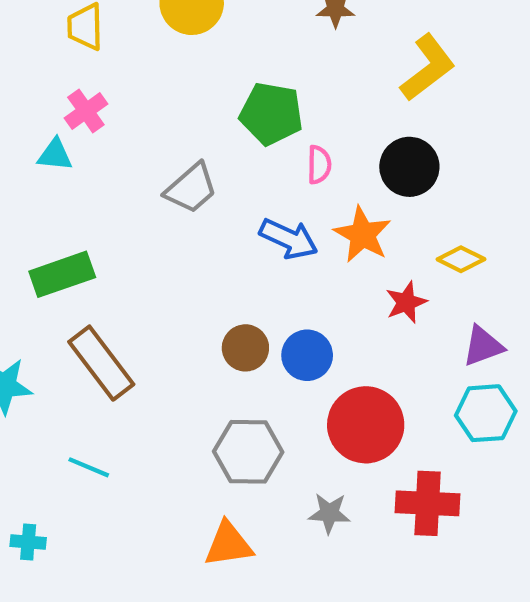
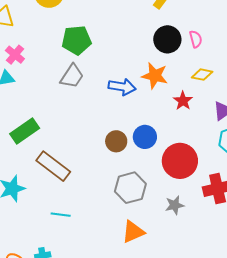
green pentagon: (271, 114) -> (76, 40), moved
pink semicircle: (319, 165) -> (196, 39), moved

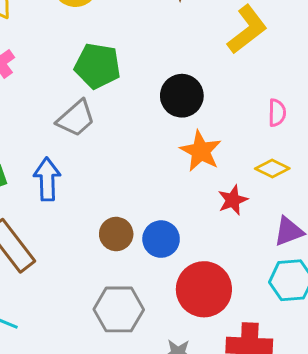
black circle: (167, 39) -> (182, 96), moved
blue arrow: (122, 87) -> (47, 179), moved, turned -116

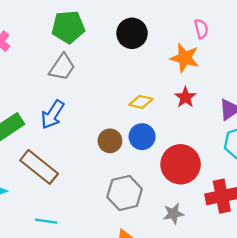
orange star: (201, 151) -> (185, 58), moved
yellow diamond: (272, 169) -> (141, 102), moved
blue arrow: (47, 179) -> (53, 115), turned -132

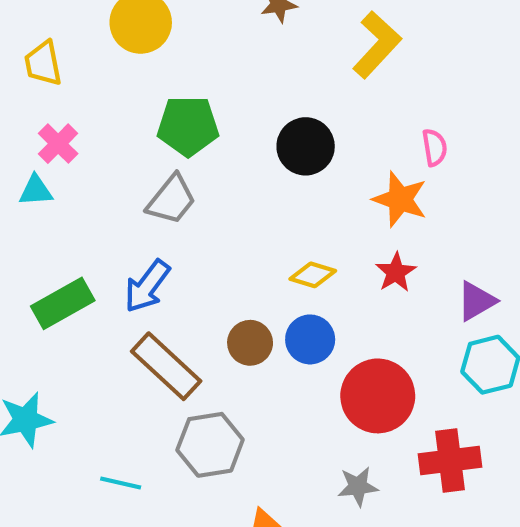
brown rectangle: (39, 167) -> (166, 366), moved
gray hexagon: (125, 193) -> (210, 445), moved

